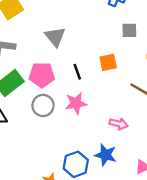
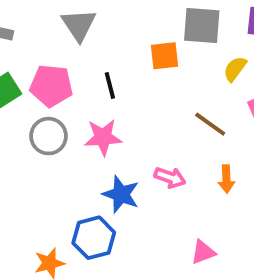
gray square: (129, 30) -> (202, 25), size x1.5
orange square: (108, 62) -> (165, 56), moved
blue star: (106, 155) -> (121, 194), moved

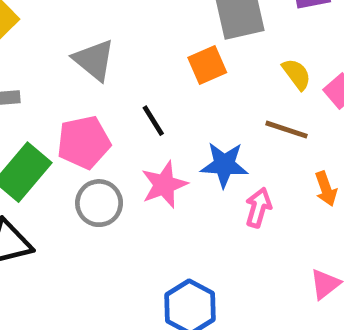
yellow semicircle: (235, 69) -> (297, 74), moved, turned 124
pink arrow: (170, 177) -> (258, 208), turned -76
blue star: (121, 194) -> (224, 165), moved

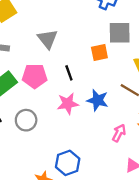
gray circle: (99, 203) -> (26, 120), moved
pink arrow: (258, 208) -> (119, 133), moved

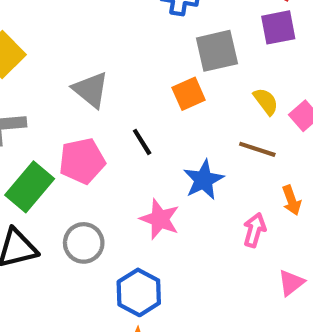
blue star: (98, 100) -> (204, 180), turned -30
pink star: (68, 104) -> (160, 219), moved, turned -30
blue hexagon: (68, 163) -> (139, 292), moved

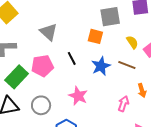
orange square: (189, 94) -> (95, 36), turned 35
blue star: (204, 180) -> (101, 66), moved

